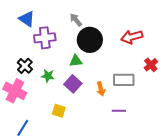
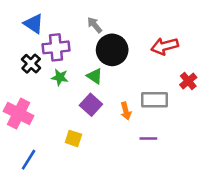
green triangle: (76, 61) -> (95, 76), turned 40
black cross: (25, 66) -> (31, 64), moved
green star: (48, 76) -> (60, 77), moved

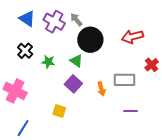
purple cross: (56, 47) -> (54, 22), moved, turned 35
purple line: (148, 138) -> (131, 111), moved

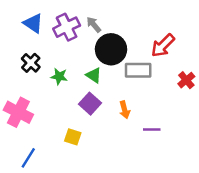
purple cross: (54, 22) -> (67, 27), turned 35
red arrow: (133, 37) -> (163, 46), turned -30
gray rectangle: (124, 80) -> (138, 70), moved
purple line: (131, 111) -> (152, 130), moved

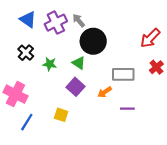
red arrow: (163, 46) -> (150, 38), moved
gray rectangle: (138, 70) -> (123, 74), moved
orange arrow: (125, 110) -> (105, 92), turned 72
blue line: (28, 158) -> (27, 122), moved

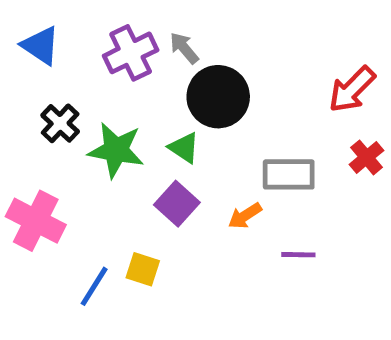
blue triangle: (28, 19) -> (41, 46), moved
green star: (50, 64) -> (116, 150), size x1.6
blue line: (27, 122) -> (94, 286), moved

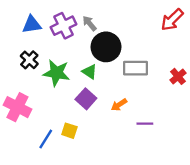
blue triangle: (41, 46) -> (32, 24), moved, turned -42
red arrow: (352, 89) -> (172, 20), moved
gray rectangle: (289, 174) -> (136, 68), moved

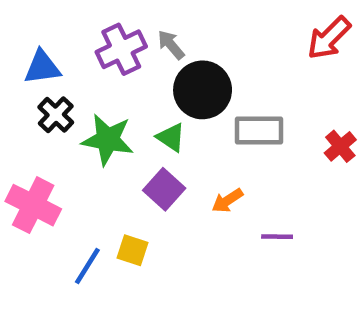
blue triangle: (32, 24) -> (42, 67), moved

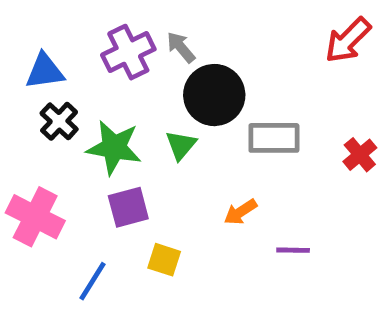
green triangle: (171, 137) -> (181, 145), turned 36
purple square: (164, 189) -> (128, 207), moved, turned 33
yellow square: (133, 250) -> (164, 260), moved

